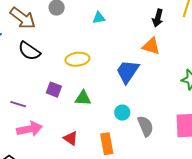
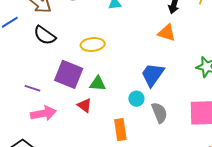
blue trapezoid: (128, 71) -> (153, 75), moved
purple square: (54, 90) -> (69, 74), size x1.8
red triangle: (71, 138) -> (84, 105), moved

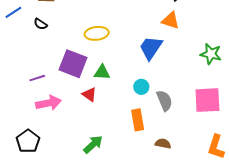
black semicircle: (45, 35) -> (41, 24), moved, size x0.6
blue trapezoid: (153, 75) -> (151, 48), moved
purple line: (33, 88) -> (37, 78), turned -35
orange rectangle: (120, 130) -> (138, 120), moved

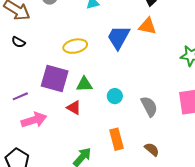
blue trapezoid: (151, 48) -> (118, 37), moved
cyan circle: (141, 87) -> (115, 96), moved
orange rectangle: (138, 120) -> (116, 139), moved
brown semicircle: (163, 144) -> (152, 149), turned 35

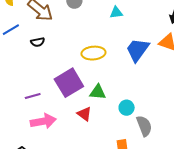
black semicircle: (18, 42) -> (38, 42), turned -48
purple square: (55, 78) -> (69, 83), turned 36
gray semicircle: (149, 106) -> (144, 126), moved

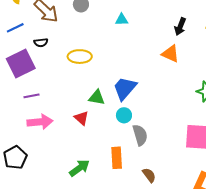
blue trapezoid: (138, 50) -> (125, 88), moved
yellow ellipse: (93, 53) -> (80, 57), moved
purple square: (69, 83) -> (21, 64), moved

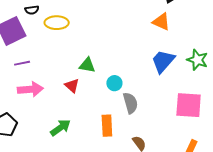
yellow ellipse: (80, 57) -> (57, 23), moved
blue trapezoid: (125, 88) -> (163, 61), moved
green arrow: (79, 168) -> (60, 128), moved

